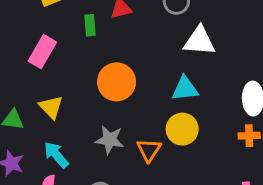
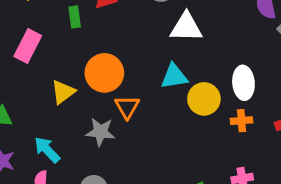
yellow triangle: (51, 107) -> (63, 92), moved, turned 40
yellow circle: (182, 129) -> (204, 99), moved
orange triangle: (149, 150) -> (127, 107), moved

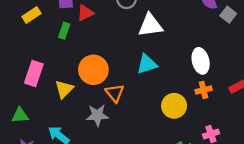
green rectangle: (75, 17) -> (64, 31), turned 35
pink rectangle: (28, 46) -> (34, 73), moved
yellow circle: (204, 99) -> (174, 106), moved

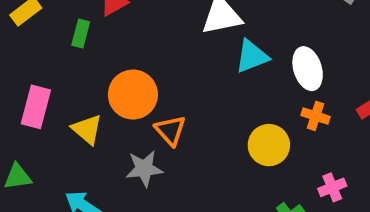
cyan triangle: (147, 64) -> (252, 56), moved
yellow triangle: (64, 89) -> (87, 129), turned -30
orange cross: (204, 90) -> (315, 116), turned 35

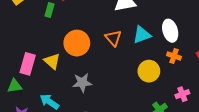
cyan triangle: (252, 56) -> (142, 35), moved
pink rectangle: (36, 107) -> (28, 64), moved
orange triangle: (170, 130) -> (113, 38), moved

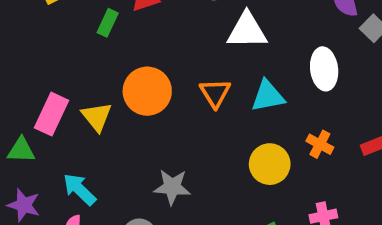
white ellipse: (170, 31) -> (324, 69), moved
gray star: (82, 83) -> (172, 187), moved

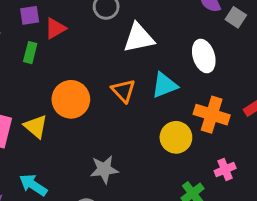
orange cross: (320, 144) -> (212, 115), size x1.6

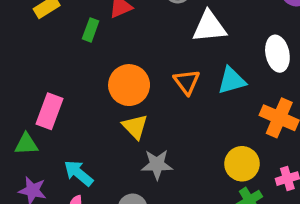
yellow triangle: (36, 126) -> (135, 127), moved
yellow circle: (176, 137) -> (242, 164), moved

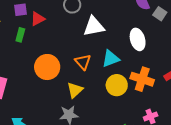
yellow triangle: (135, 127) -> (75, 90), moved, turned 36
yellow circle: (242, 164) -> (117, 85), moved

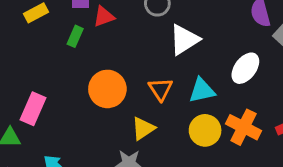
white triangle: (94, 26) -> (184, 40), turned -30
white ellipse: (138, 39) -> (245, 68), turned 45

